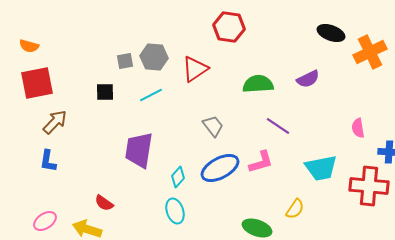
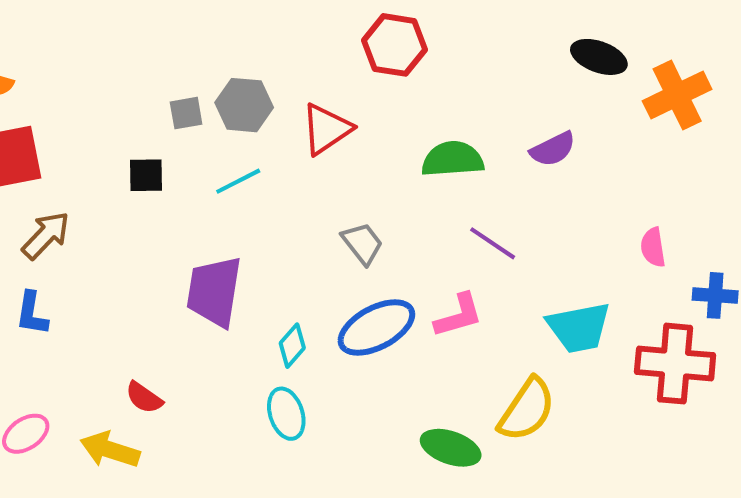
yellow semicircle: (295, 209) -> (527, 410), size x1.6

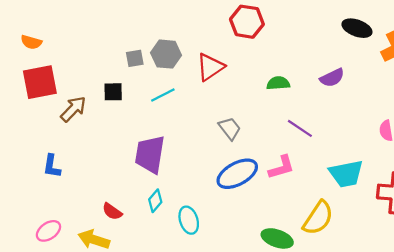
green semicircle: (453, 159) -> (278, 83), size x0.7
brown arrow: (46, 235) -> (73, 109), moved
cyan diamond: (292, 346) -> (155, 201), moved

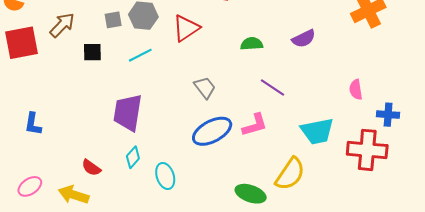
brown arrow: (73, 109) -> (62, 25), moved

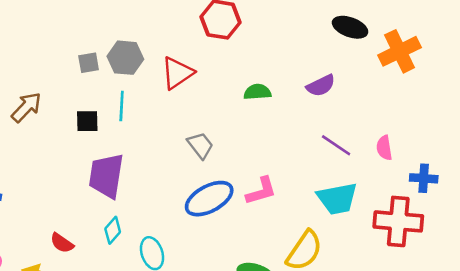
brown arrow: (62, 25) -> (26, 107), moved
black square: (92, 52) -> (87, 121), moved
cyan line: (140, 55) -> (122, 106), turned -60
purple line: (272, 87) -> (336, 145), moved

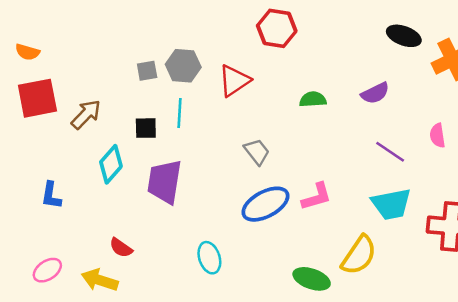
pink semicircle: (384, 148) -> (437, 136), moved
cyan diamond: (113, 230) -> (111, 164), moved, size x1.4

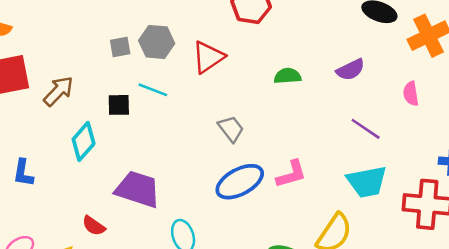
cyan line: (179, 113) -> (153, 90), turned -72
pink semicircle: (437, 136) -> (411, 94), moved
purple trapezoid: (165, 182) -> (138, 189), moved, turned 99

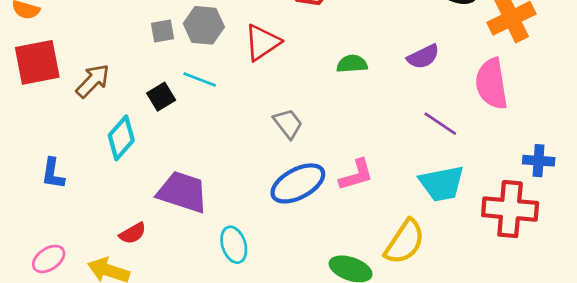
pink semicircle: (411, 94) -> (492, 84), size x1.8
black square: (119, 105) -> (161, 97), turned -30
red semicircle: (94, 226) -> (133, 233), turned -65

